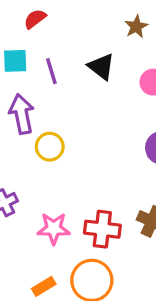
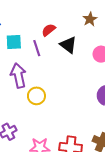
red semicircle: (35, 19) -> (49, 30), moved

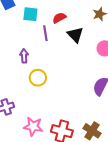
cyan square: (14, 42) -> (30, 14), moved
purple arrow: (18, 76) -> (24, 56), size x0.6

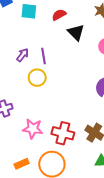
purple line: (45, 33) -> (43, 56), moved
purple arrow: (24, 56) -> (23, 55), turned 40

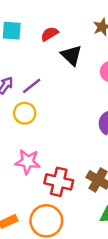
purple line: (43, 56) -> (32, 86), turned 63
pink star: (33, 129) -> (28, 162), moved

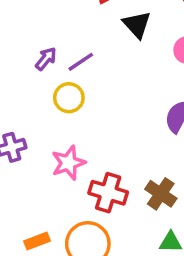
pink star: (28, 162) -> (68, 163), turned -30

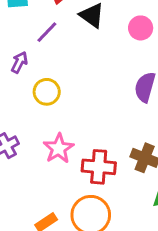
purple line: (81, 62) -> (47, 32), moved

